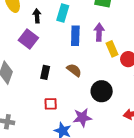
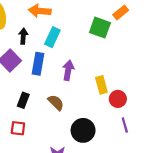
purple arrow: (99, 32) -> (68, 70), moved
blue rectangle: (75, 36) -> (38, 64), moved
red square: (51, 104) -> (18, 128), moved

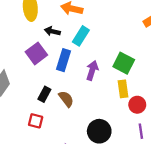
green square: (100, 28) -> (124, 63), moved
black arrow: (23, 36) -> (52, 31), turned -88
brown semicircle: (56, 102) -> (66, 99), moved

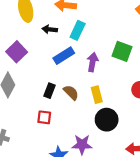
purple square: (36, 53) -> (17, 52), moved
blue rectangle: (63, 60) -> (64, 56), turned 48
yellow rectangle: (123, 89) -> (97, 95), moved

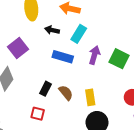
blue rectangle: (64, 56) -> (63, 57), turned 42
purple arrow: (93, 62) -> (94, 55), moved

